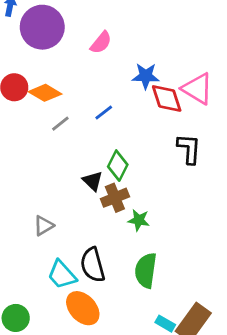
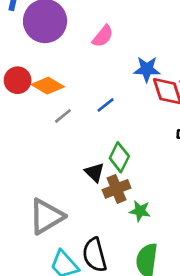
gray triangle: (44, 226) -> (46, 216), size x1.8

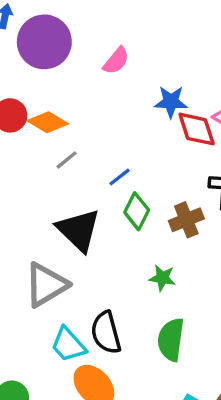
blue line: (106, 105) -> (120, 177), moved
black triangle: (95, 172) -> (79, 230), moved, size x1.8
brown cross: (117, 189) -> (186, 220), moved

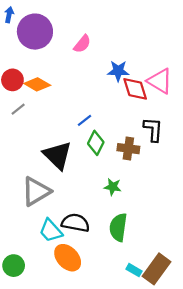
gray line: (67, 160) -> (18, 109), moved
brown cross: (186, 220) -> (128, 149), turned 30
black semicircle: (106, 333) -> (75, 223), turned 116

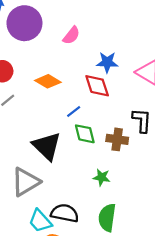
orange diamond: (37, 84) -> (48, 81), moved
red diamond: (135, 89) -> (97, 86), moved
green diamond: (96, 143) -> (85, 134), turned -40

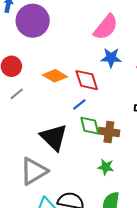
pink semicircle: (71, 35) -> (106, 27), moved, size x1.5
red diamond: (97, 86) -> (87, 80), moved
brown cross: (117, 139) -> (109, 132), moved

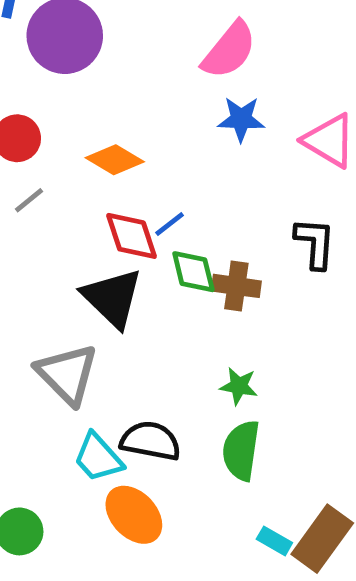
red diamond: (87, 80) -> (131, 236), moved
green star: (106, 167) -> (239, 386), moved
gray triangle: (34, 171) -> (67, 374), turned -44

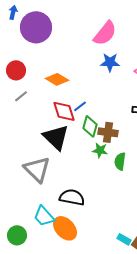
green diamond: (193, 272) -> (90, 126), turned 30
green star: (239, 386) -> (100, 150), moved
green semicircle: (241, 450) -> (120, 161), moved, size x0.7
cyan trapezoid: (98, 458) -> (44, 216), moved

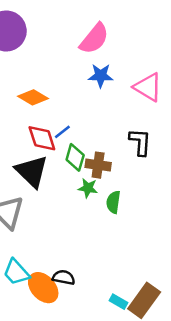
black semicircle: (72, 197) -> (64, 277), moved, size x0.7

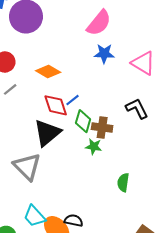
black L-shape: (140, 142) -> (137, 108), turned -30
black triangle: (32, 171) -> (47, 133), turned 36
green semicircle: (113, 202) -> (123, 182), moved

